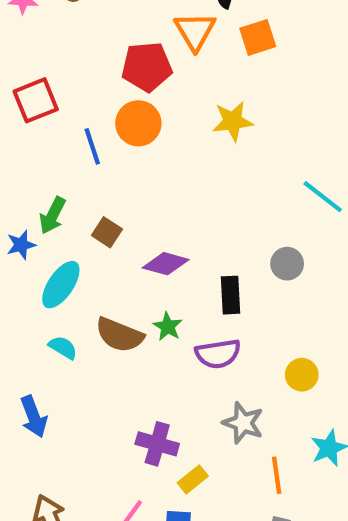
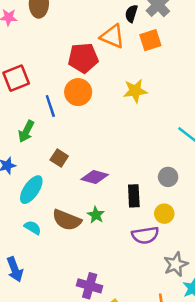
orange triangle: (195, 31) -> (112, 36), turned -36
green arrow: (52, 215) -> (26, 131), moved
purple semicircle: (218, 354) -> (145, 235), moved
yellow circle: (302, 375) -> (164, 214), moved
gray star: (243, 423) -> (176, 264), moved, turned 30

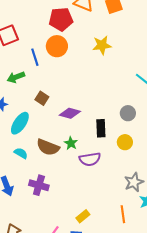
green arrow: (26, 131) -> (16, 77), turned 42
purple semicircle: (145, 235) -> (90, 159), moved
purple cross: (90, 286) -> (39, 185), moved

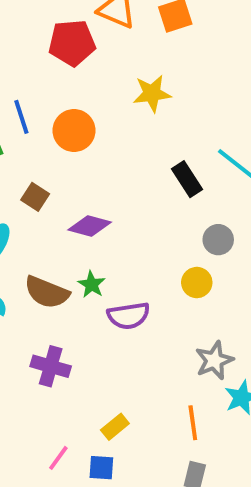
orange circle: (57, 46) -> (74, 131), moved
gray circle: (128, 113) -> (218, 240), moved
black rectangle: (101, 128) -> (187, 179), moved, turned -30
purple cross: (39, 185) -> (51, 366), moved

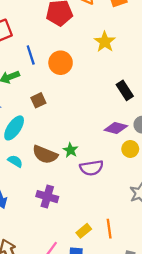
yellow star: (152, 93) -> (105, 42), turned -30
brown square: (35, 197) -> (38, 100), turned 32
purple diamond: (90, 226) -> (116, 128), moved
orange line: (193, 423) -> (109, 229), moved

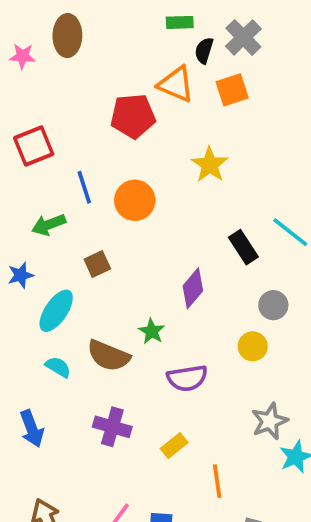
purple diamond: (116, 128) -> (193, 288), moved, turned -65
green star: (70, 150) -> (152, 331), moved
yellow rectangle: (84, 231) -> (174, 446), moved

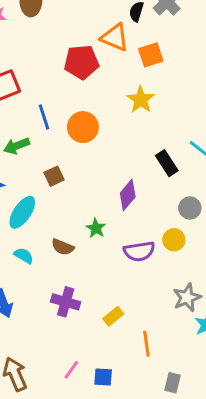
orange square: (232, 90) -> (151, 55), moved
brown semicircle: (109, 356) -> (63, 247), size x0.7
purple semicircle: (187, 378) -> (139, 251), moved

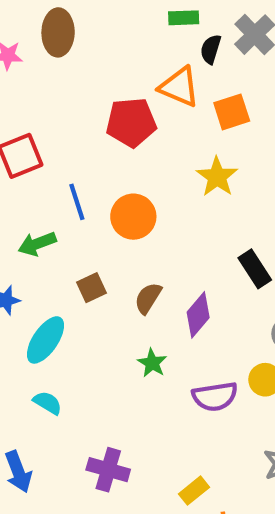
brown semicircle: (63, 247) -> (148, 298), moved, turned 100
yellow rectangle: (113, 316) -> (194, 491), moved

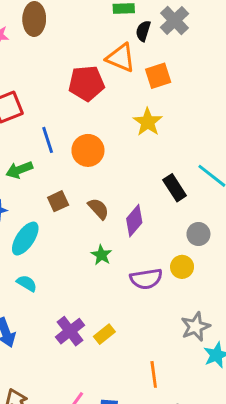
brown semicircle: (148, 298) -> (98, 209), turned 105
purple cross: (108, 470) -> (70, 331), turned 36
yellow rectangle: (194, 491) -> (104, 334), moved

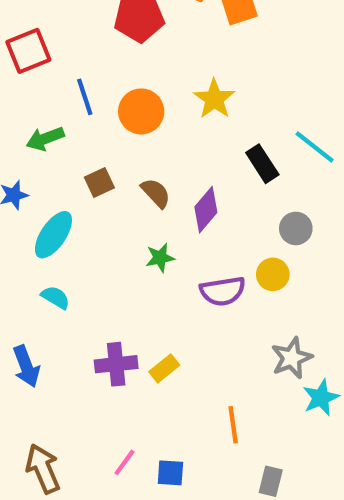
yellow star: (148, 122) -> (214, 99), moved
green star: (101, 255) -> (160, 258), turned 30
purple cross: (70, 331) -> (116, 364), turned 32

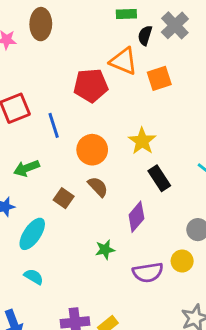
blue line: (85, 97) -> (54, 125), moved
black rectangle: (262, 164) -> (159, 178), moved
brown square: (99, 182) -> (64, 198), turned -30
brown semicircle: (156, 193) -> (98, 187), moved

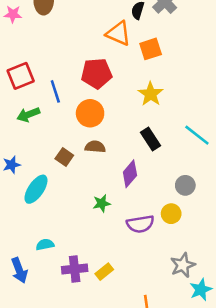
red pentagon: (91, 85) -> (96, 73), moved
yellow star: (142, 141) -> (151, 94), moved
green arrow: (27, 168) -> (28, 115), moved
brown semicircle: (98, 187) -> (95, 147), turned -42
cyan semicircle: (34, 277) -> (45, 245), moved, turned -42

